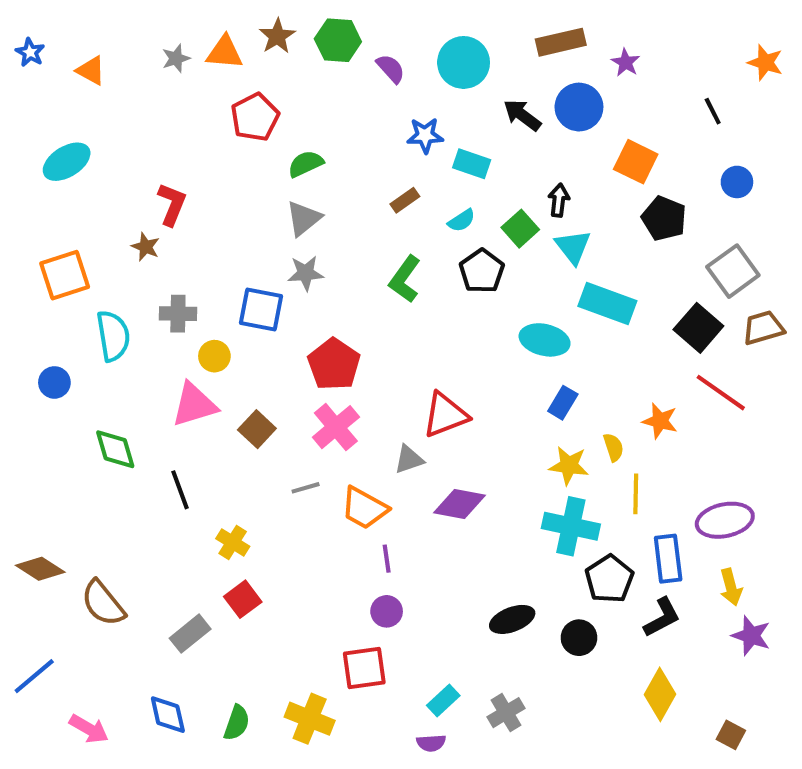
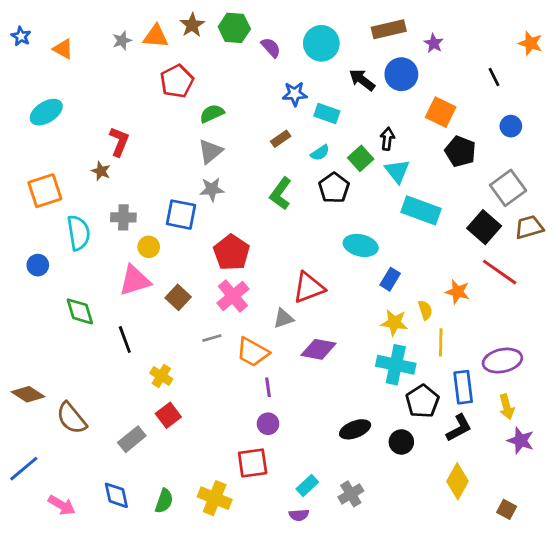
cyan ellipse: (545, 340) -> (361, 245), moved

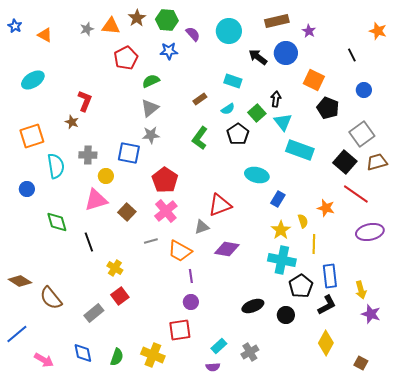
blue star: (295, 94) -> (169, 51), moved
yellow star: (394, 323) -> (281, 230), turned 30
purple ellipse: (502, 361) -> (370, 232), moved

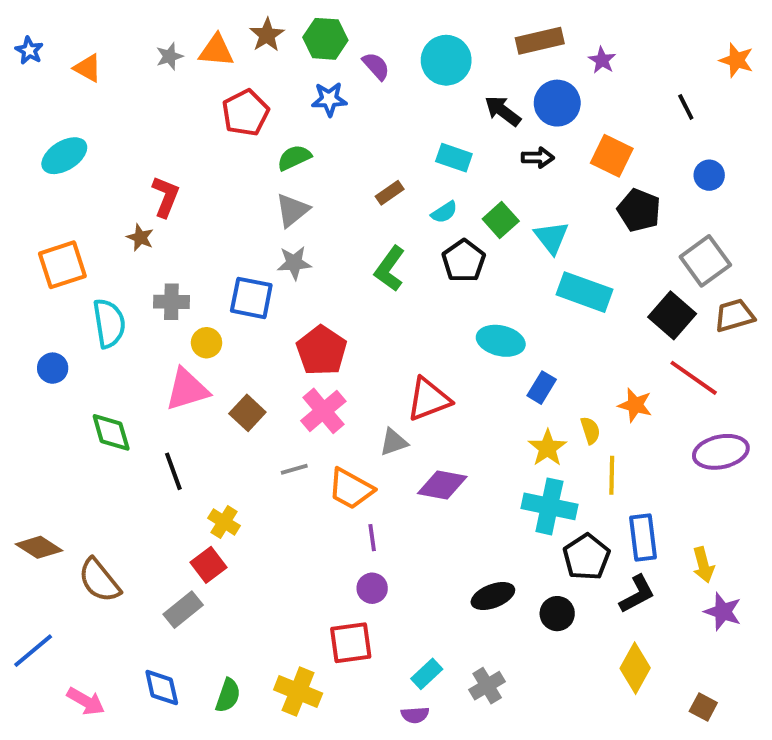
black arrow: (276, 99) -> (538, 158), moved, turned 84
red square: (120, 296) -> (208, 565), moved

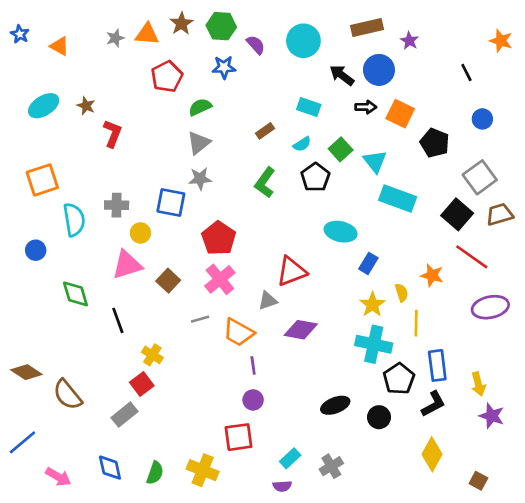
orange square: (612, 156) -> (400, 114), moved
brown star: (140, 238) -> (86, 106), moved

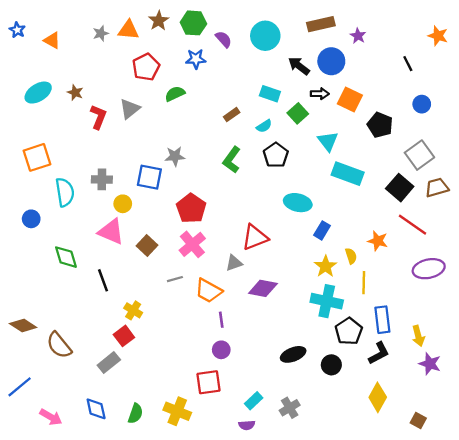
gray triangle: (199, 143) -> (130, 109), moved
green square: (341, 149) -> (298, 113), moved
pink triangle: (127, 265) -> (111, 232), turned 40

